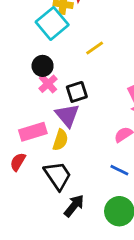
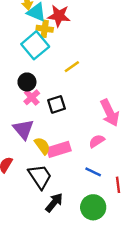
purple triangle: (67, 115) -> (23, 129), moved
pink rectangle: (33, 132) -> (59, 149), moved
yellow semicircle: (60, 140) -> (42, 146), turned -54

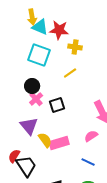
yellow cross: (45, 29) -> (75, 47), moved
cyan square: (35, 45) -> (39, 55), turned -30
black trapezoid: (40, 177) -> (26, 166), moved

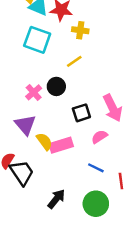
black circle: (32, 86) -> (56, 86), moved
black square: (57, 105) -> (81, 113), moved

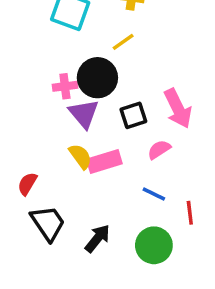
black circle: (56, 86) -> (97, 78), size x1.5
pink cross: (34, 92) -> (65, 86), turned 35
purple triangle: (25, 125) -> (84, 114), moved
black trapezoid: (22, 173) -> (48, 223), moved

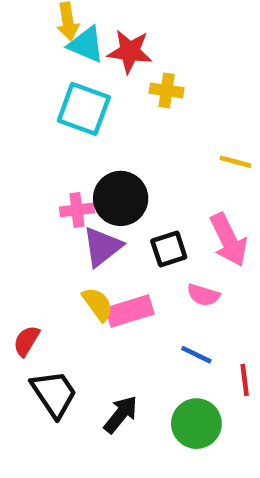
yellow line: (123, 42) -> (235, 162), moved, turned 50
purple triangle: (84, 114) -> (102, 247), turned 32
pink semicircle: (159, 150) -> (203, 295), turned -130

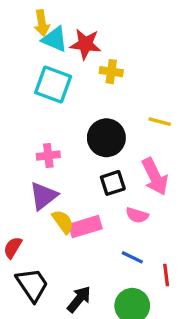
black circle: (121, 198) -> (106, 138), moved
purple triangle: (102, 247) -> (43, 196), moved

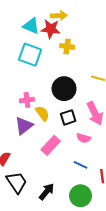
yellow arrow: (42, 23) -> (59, 16), moved, turned -84
yellow semicircle: (63, 222) -> (42, 113), moved
pink rectangle: (85, 227) -> (51, 145), turned -30

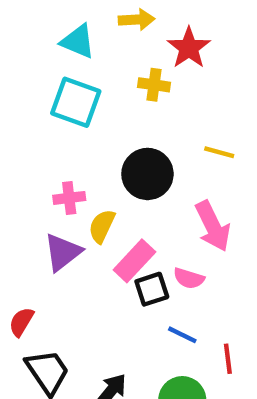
red star: (51, 29) -> (189, 48), moved, turned 30
yellow semicircle: (42, 113) -> (102, 226), turned -119
black square: (68, 117) -> (152, 289), moved
pink rectangle: (51, 145) -> (134, 261), moved

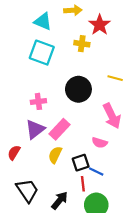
yellow semicircle: (102, 226) -> (55, 155), moved
pink rectangle: (134, 261) -> (60, 129), moved
black square: (152, 289) -> (81, 163), moved
red semicircle: (21, 322) -> (14, 153), moved
red line: (228, 359) -> (83, 184), moved

